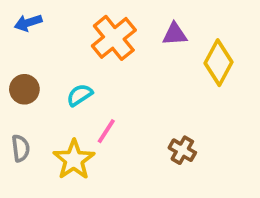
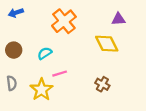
purple triangle: (175, 34) -> (118, 19), moved
yellow diamond: (218, 63) -> (107, 44), moved, turned -55
pink line: (106, 131) -> (60, 74), turned 40

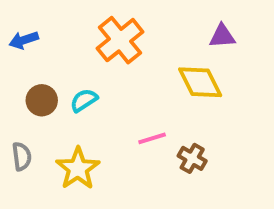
blue arrow: (16, 13) -> (24, 40), moved
brown circle: (14, 50) -> (42, 100), moved
pink line: (60, 74) -> (152, 138), moved

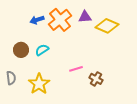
purple triangle: (222, 36) -> (85, 17), moved
blue arrow: (24, 40) -> (37, 20), moved
yellow diamond: (200, 82) -> (107, 26), moved, turned -40

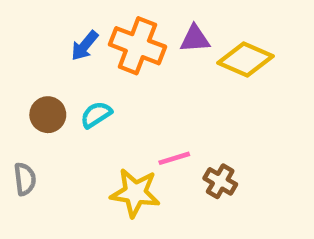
blue arrow: (37, 20) -> (85, 46), turned -32
orange cross: (60, 20) -> (137, 46), turned -30
yellow star: (39, 84) -> (135, 193), moved, turned -30

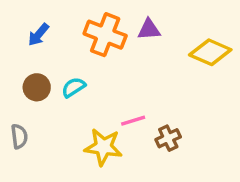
blue arrow: (85, 46) -> (38, 35), moved
yellow diamond: (245, 59) -> (210, 52), moved
brown cross: (220, 181) -> (168, 138), turned 35

